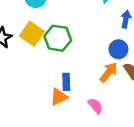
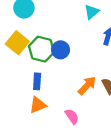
blue circle: (118, 49) -> (61, 50), moved
blue rectangle: (66, 82) -> (37, 81), moved

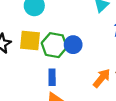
yellow square: (17, 43) -> (30, 40), turned -30

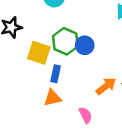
yellow square: (30, 40) -> (39, 53), moved

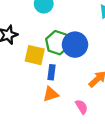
blue circle: (85, 45) -> (75, 45), size x1.5

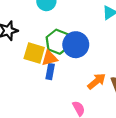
orange triangle: (51, 94) -> (50, 58), moved

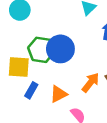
orange triangle: (50, 58) -> (59, 94), moved
blue rectangle: (50, 72) -> (31, 90), moved, turned 32

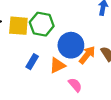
blue circle: (60, 49) -> (71, 45), moved
yellow square: (19, 67) -> (18, 26), moved

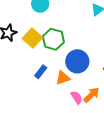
yellow square: (18, 26) -> (32, 38), turned 30
orange arrow: (87, 55) -> (92, 95), moved

